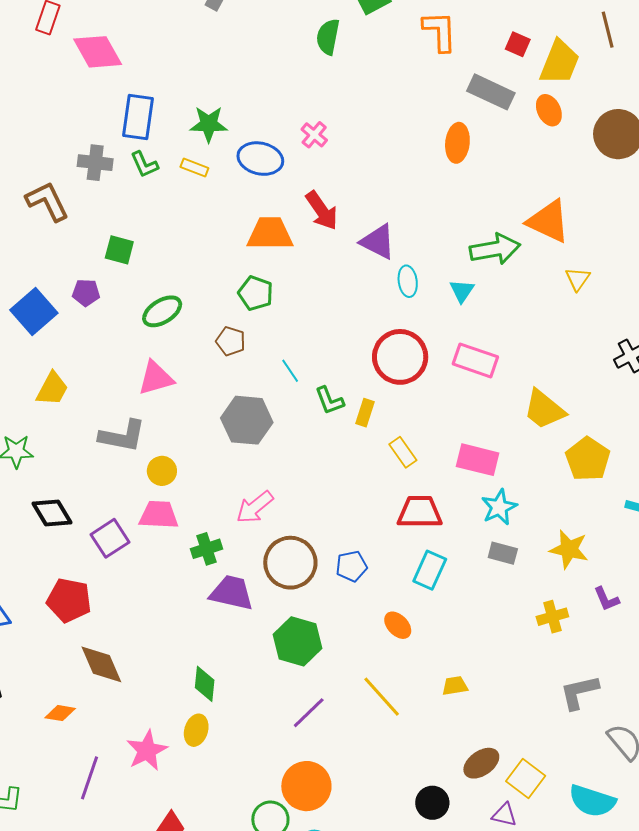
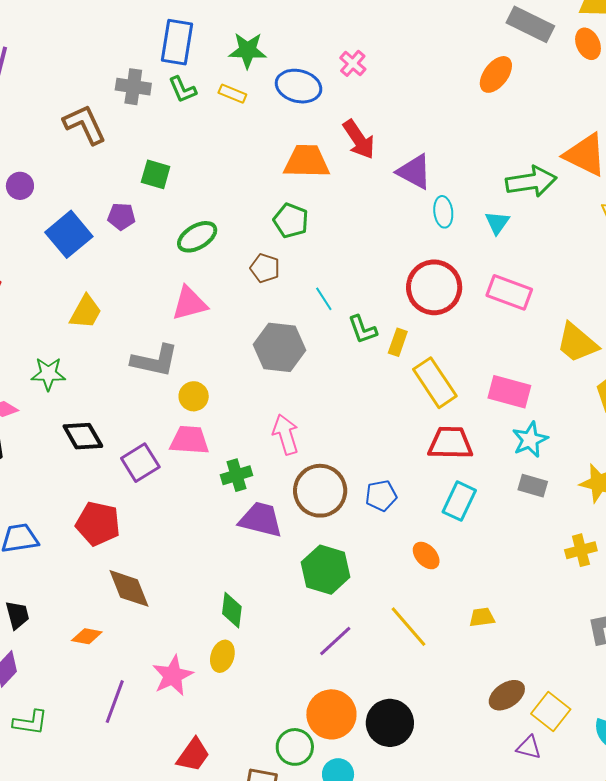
orange ellipse: (457, 143) -> (496, 74), turned 30
yellow rectangle: (403, 452) -> (435, 383), size x1.6
pink arrow: (255, 507) -> (286, 435), turned 111
black circle: (432, 803) -> (390, 723), moved, size x1.4

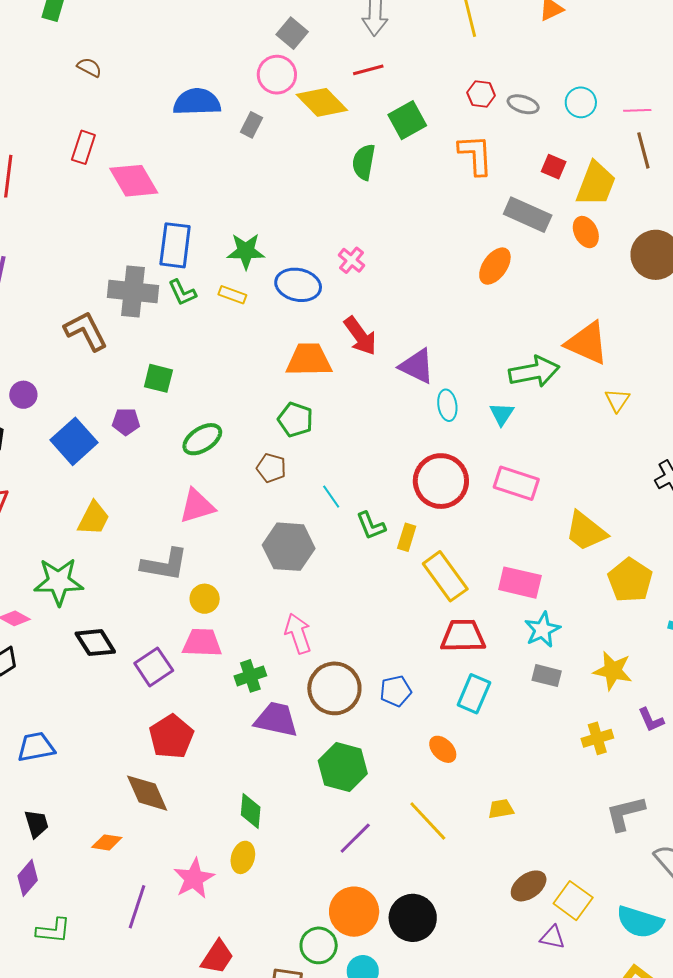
gray cross: (133, 87) -> (133, 291), size x1.4
green star: (48, 374) -> (59, 582), size x1.4
red pentagon: (98, 524) -> (171, 737), moved, turned 30

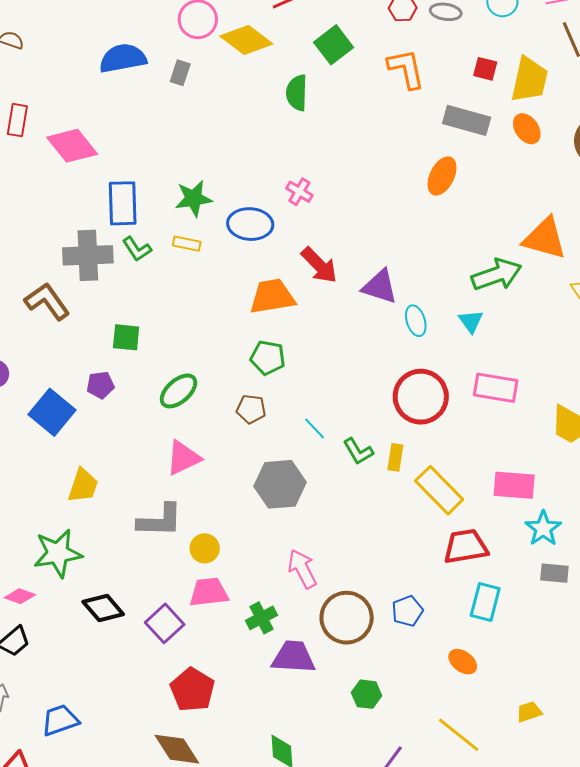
green hexagon: (343, 767) -> (367, 694), size x0.6

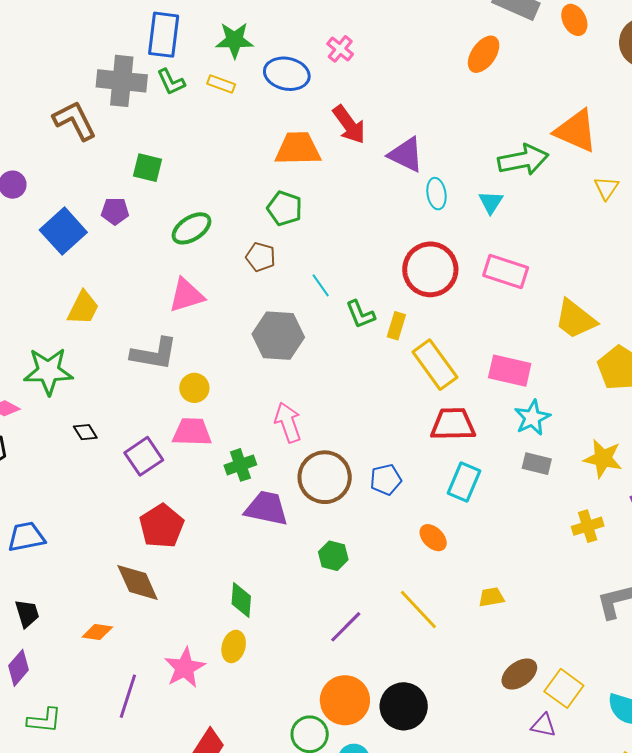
black diamond: (103, 608) -> (85, 432), size x0.6

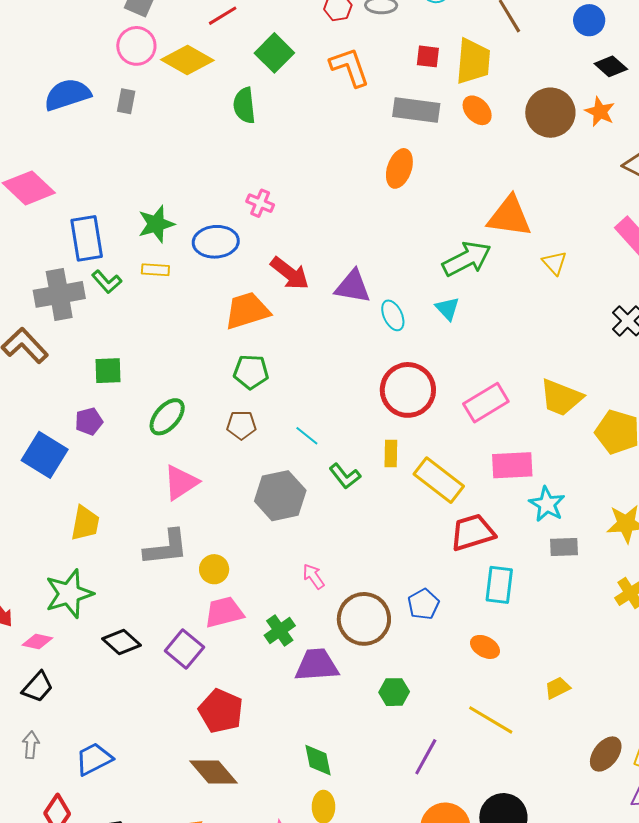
pink rectangle: (506, 271) -> (486, 403), moved, turned -33
green L-shape: (360, 314) -> (345, 476), moved
pink arrow: (288, 422) -> (314, 576), size x0.7
black diamond: (85, 432) -> (122, 642), size x1.5

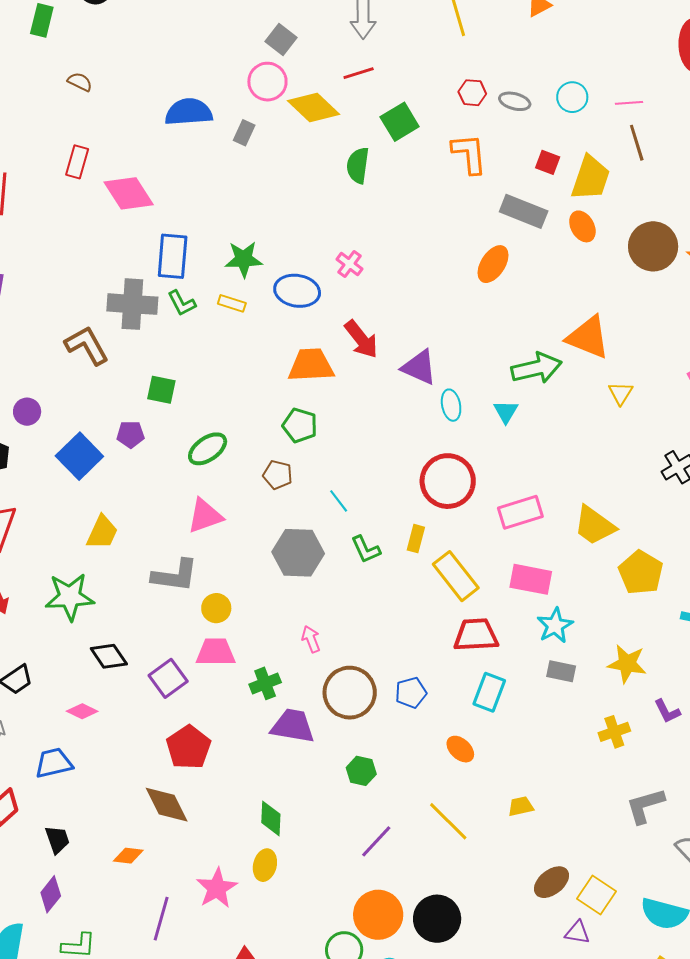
pink diamond: (37, 641) -> (82, 711), moved

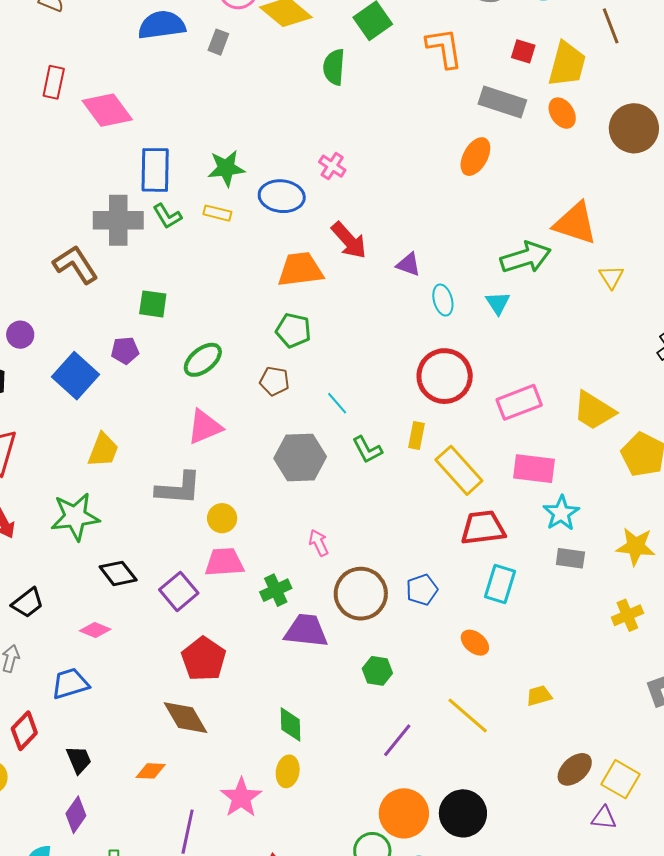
purple triangle: (419, 367) -> (409, 264), size x0.7

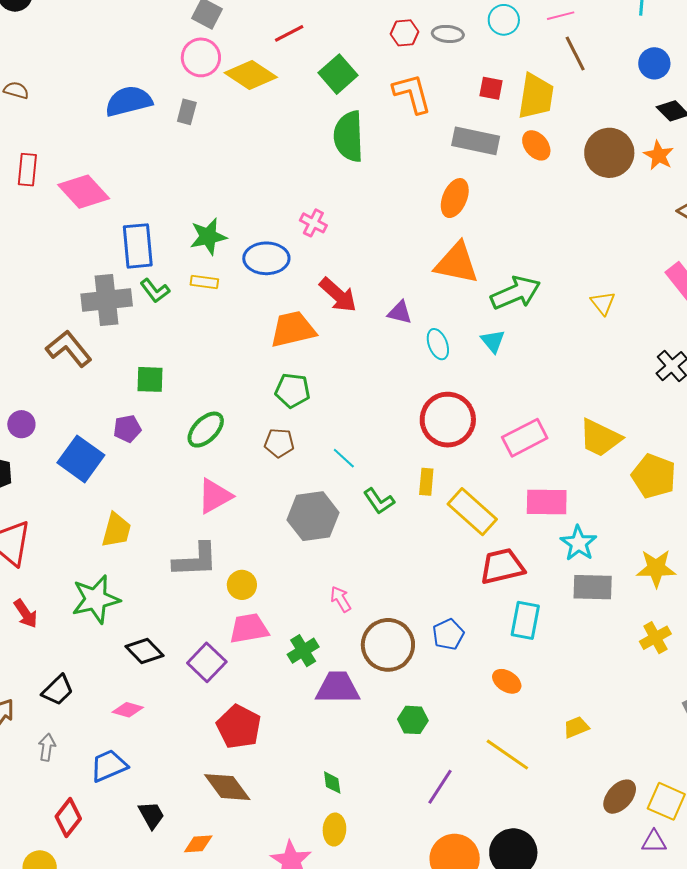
green semicircle: (334, 67) -> (349, 136), moved, size x1.4
orange triangle: (575, 223) -> (457, 263), moved
gray rectangle: (570, 558) -> (593, 587), size x1.4
green diamond: (290, 724) -> (332, 783), size x0.7
black trapezoid: (79, 760) -> (151, 815), moved

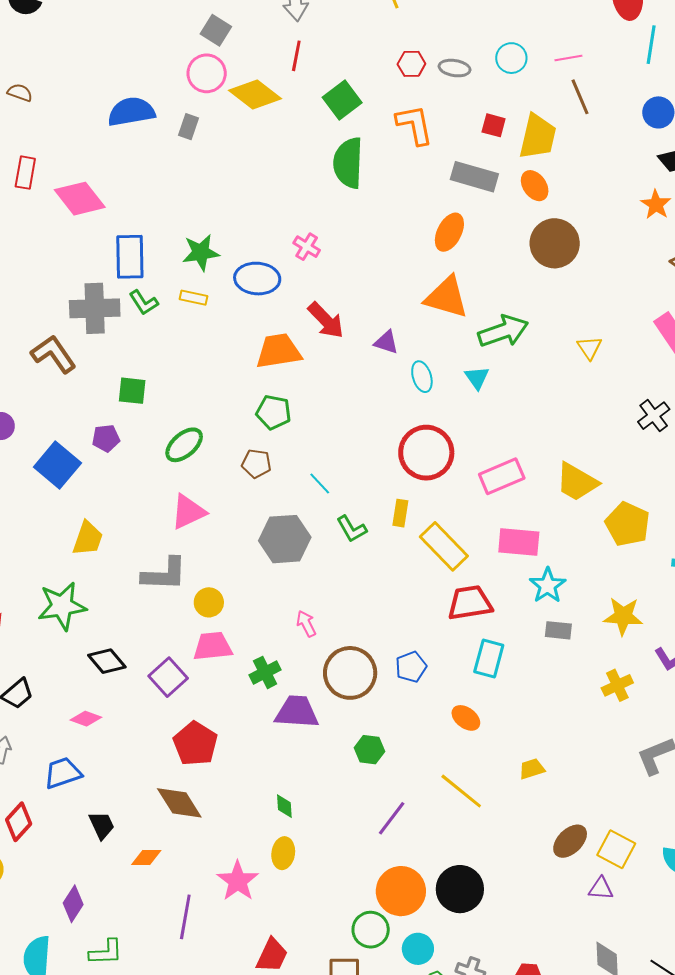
red line: (289, 33) -> (296, 56), turned -56
brown circle: (609, 153) -> (555, 243), moved
gray rectangle: (593, 587) -> (558, 630), size x0.7

